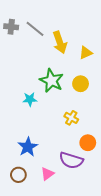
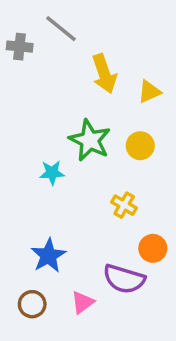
gray line: (35, 29) -> (61, 29), moved

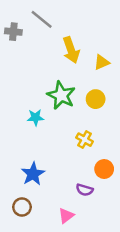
purple semicircle: (124, 279) -> (85, 190), size x0.6
pink triangle: (83, 302) -> (66, 216), moved

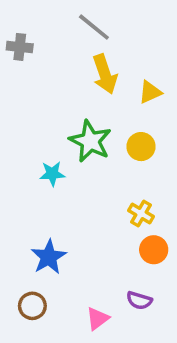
gray line: (42, 19) -> (94, 27), moved
yellow cross: (85, 140) -> (141, 214), moved
purple semicircle: (85, 190) -> (139, 300), moved

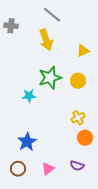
yellow arrow: (105, 74) -> (46, 40), moved
green star: (90, 141) -> (50, 78), turned 30
yellow cross: (141, 214) -> (78, 118), turned 32
pink triangle: (98, 319) -> (48, 169), moved

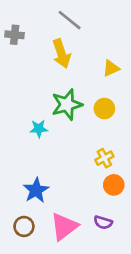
pink triangle: (48, 169) -> (64, 226), size x1.6

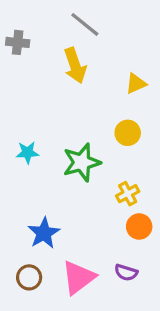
green star: (67, 104) -> (82, 162), moved
cyan star: (39, 129) -> (27, 153), moved

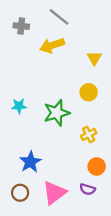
gray cross: (18, 42) -> (21, 26), moved
yellow arrow: (75, 65) -> (52, 45), turned 90
yellow triangle: (136, 84) -> (94, 58), turned -35
orange circle: (139, 226) -> (97, 166), moved

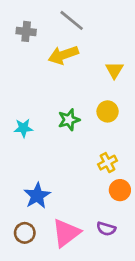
green star: (57, 113) -> (69, 120), moved, size x0.7
orange circle: (97, 166) -> (120, 190), moved

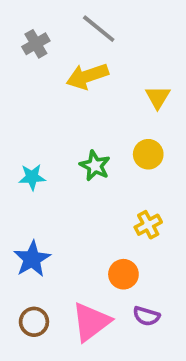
gray cross: (26, 31) -> (36, 44), turned -36
green star: (69, 120) -> (95, 166), turned -30
orange circle: (120, 190) -> (123, 274), moved
blue star: (37, 196) -> (32, 259), moved

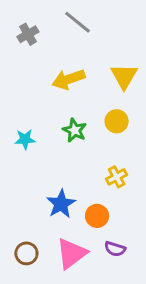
yellow arrow: (87, 76) -> (68, 79), moved
yellow triangle: (158, 97) -> (124, 76), size x1.4
blue star: (32, 259) -> (61, 204), moved

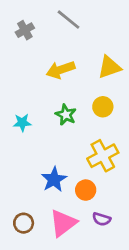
yellow triangle: (124, 76) -> (109, 67), turned 40
yellow cross: (117, 177) -> (103, 156), size x1.6

